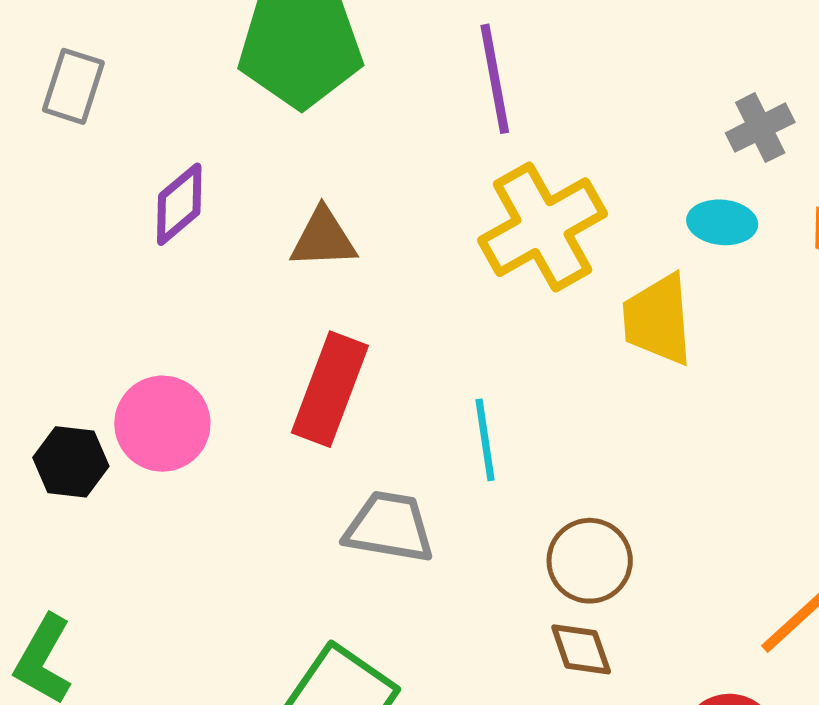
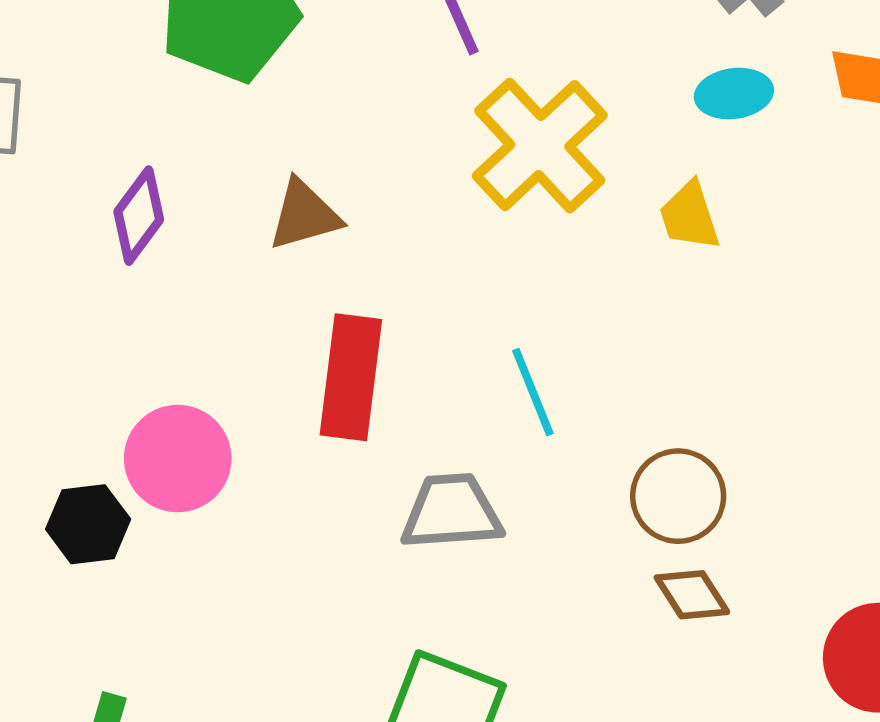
yellow trapezoid: (658, 320) -> (689, 216), size x0.7

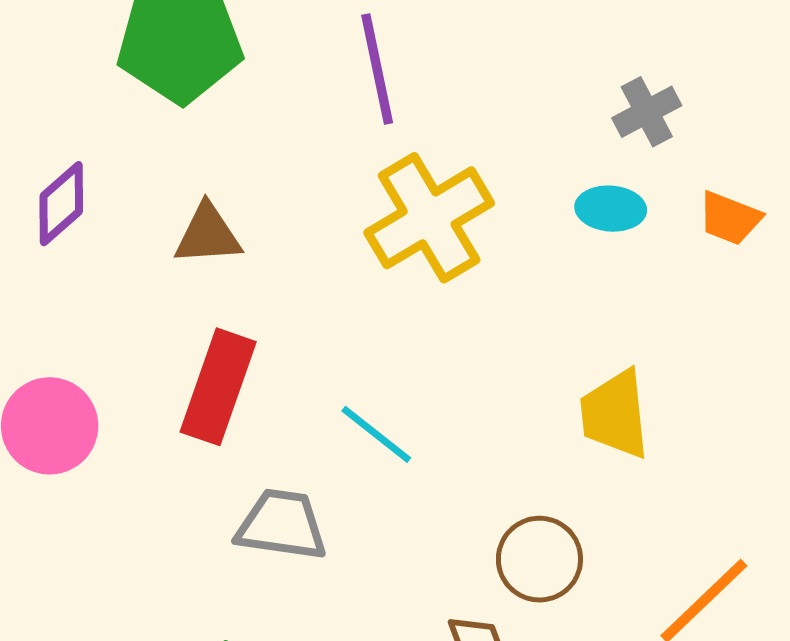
yellow trapezoid: (689, 216) -> (615, 414), moved, size x1.4
cyan line: (533, 392) -> (376, 434), turned -42
brown circle: (678, 496) -> (539, 559), moved

